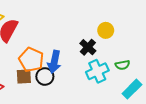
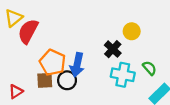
green semicircle: (122, 65) -> (149, 68), turned -120
cyan cross: (97, 71) -> (123, 75), turned 35

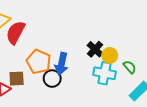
yellow circle: (132, 31) -> (110, 55), moved
brown square: (45, 80) -> (17, 79), moved

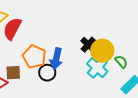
yellow circle: (110, 55) -> (102, 51), size x1.5
cyan cross: (104, 73) -> (97, 68), turned 30

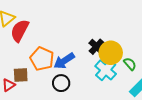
blue arrow: (56, 59) -> (64, 61), turned 45
black circle: (47, 73) -> (61, 83), moved

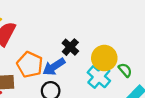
black cross: (97, 47) -> (70, 47), moved

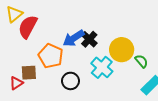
blue arrow: (54, 67) -> (74, 38), moved
cyan cross: (99, 77) -> (102, 67), moved

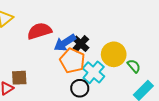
red semicircle: (28, 27) -> (39, 31), moved, turned 45
orange pentagon: (51, 56) -> (72, 61), moved
black circle: (70, 81) -> (80, 88), moved

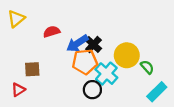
red semicircle: (39, 31) -> (52, 32), size x0.7
orange pentagon: (72, 61) -> (85, 62), turned -30
brown square: (19, 78) -> (32, 69), moved

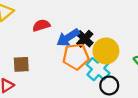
yellow circle: (127, 55) -> (106, 51), moved
black circle: (92, 90) -> (109, 85), moved

